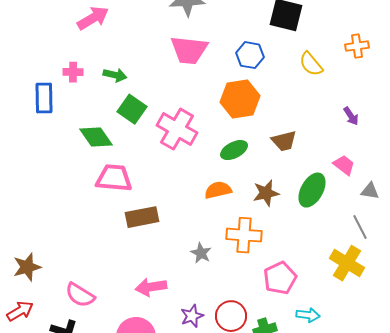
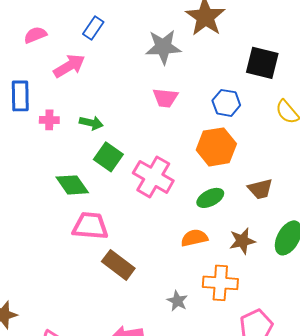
pink trapezoid: (189, 50) -> (165, 98), size x0.7
blue rectangle: (44, 98) -> (20, 96), moved
brown rectangle: (142, 217) -> (118, 265), turned 48

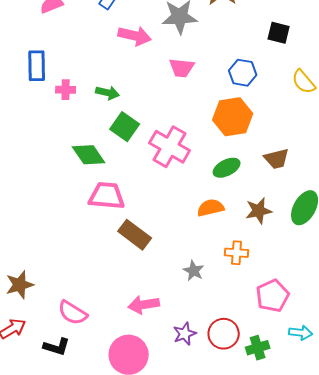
black square: (262, 63) -> (279, 33), size x0.7
pink arrow: (69, 66) -> (135, 36), moved, turned 44
orange cross: (220, 283) -> (237, 253), size x0.7

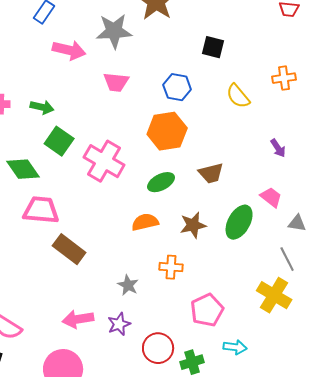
purple star: (185, 334) -> (119, 324), moved

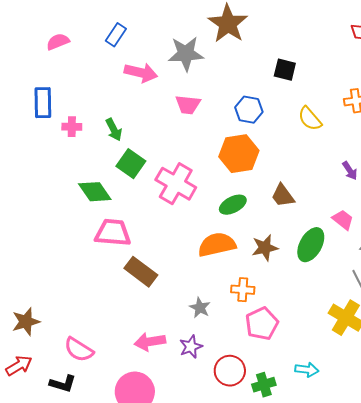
green arrow: (42, 107) -> (114, 130), turned 50
brown trapezoid: (211, 173) -> (283, 196), turned 68
orange semicircle: (145, 222) -> (217, 245), size x1.4
pink pentagon: (207, 310) -> (262, 324), moved

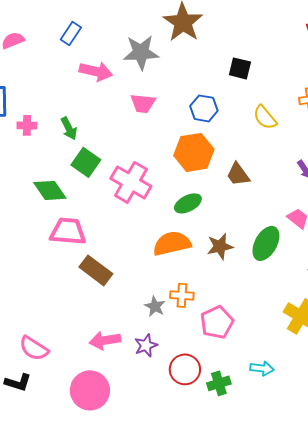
brown trapezoid: (283, 196) -> (238, 174), moved
orange cross: (243, 290) -> (182, 295), moved

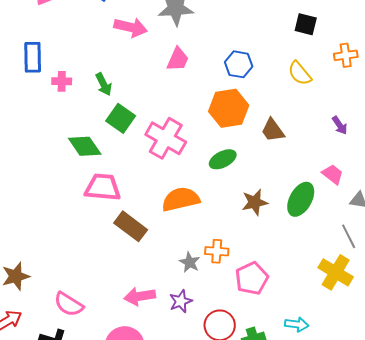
black square: (240, 68) -> (306, 24), moved
pink trapezoid: (143, 103) -> (178, 59), turned -72
orange semicircle: (172, 243) -> (181, 199), moved

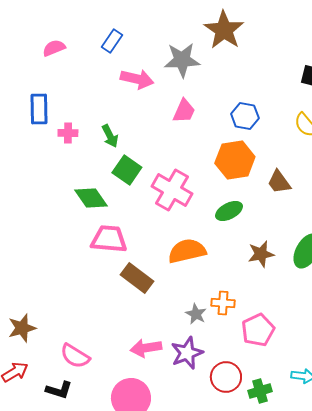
purple star: (181, 301) -> (187, 353), size x1.4

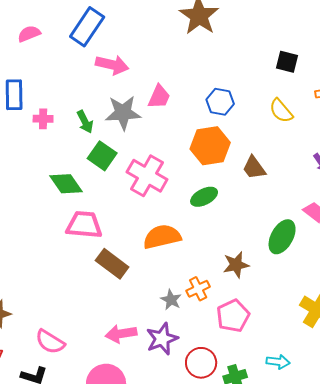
blue rectangle: (112, 41) -> (87, 27), size x1.6
gray star: (182, 60) -> (123, 113), moved
brown star: (261, 254) -> (236, 265), moved
orange cross: (223, 303) -> (198, 289), turned -30

